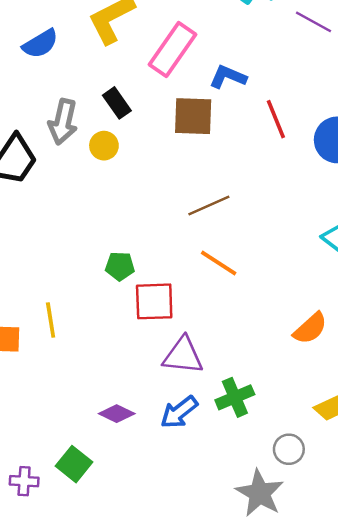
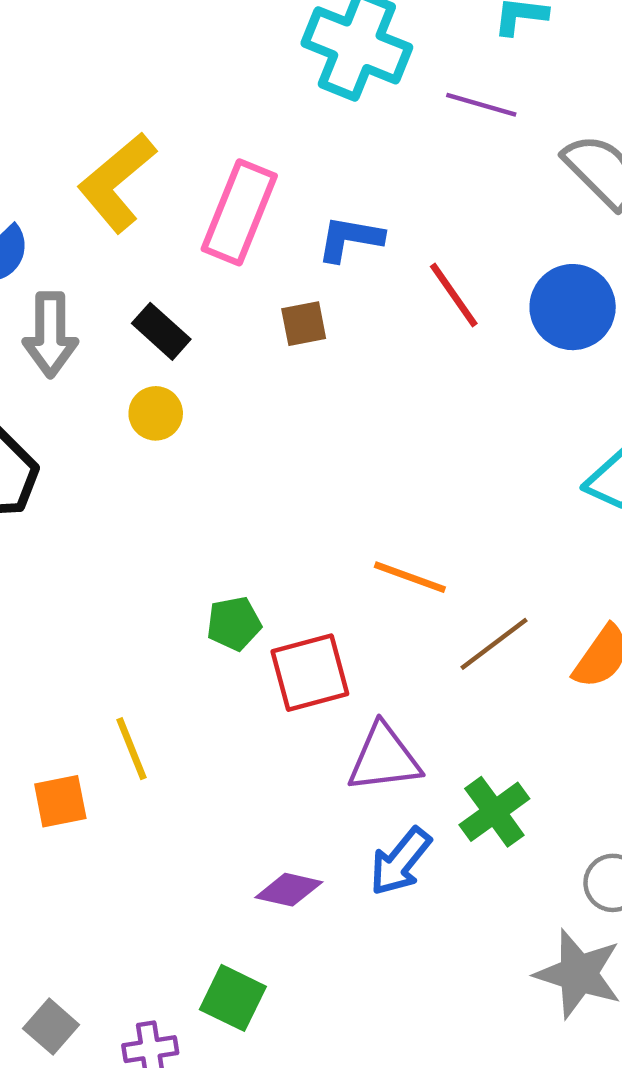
brown square: (193, 116) -> (304, 324), size x0.6
gray arrow: (63, 122) -> (50, 335), moved
brown line: (209, 206) -> (494, 644), moved

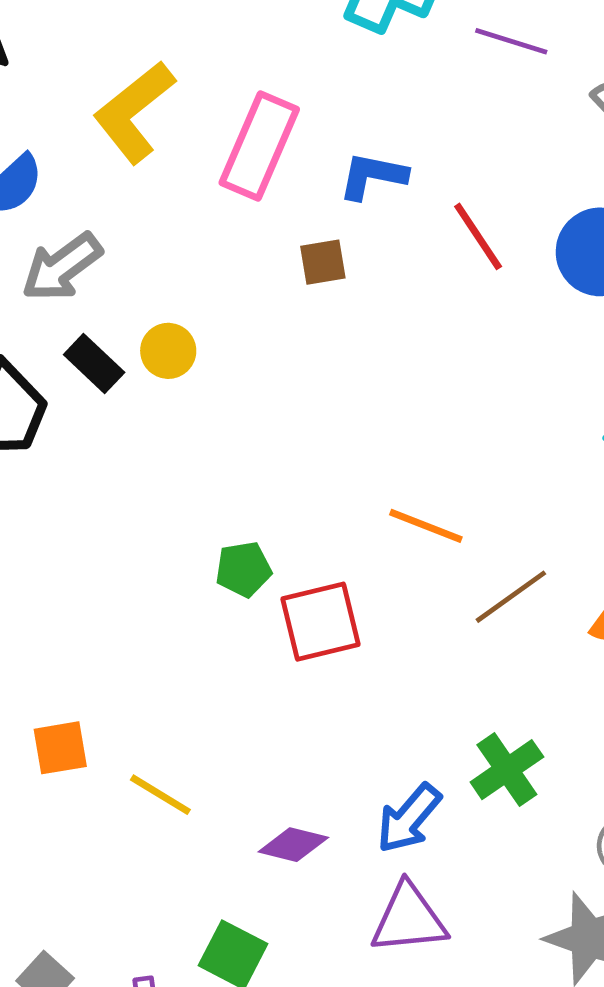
black rectangle: (161, 331) -> (94, 364), moved
gray arrow: (50, 335) -> (62, 267), turned 52
yellow line: (131, 749) -> (160, 795), moved, turned -38
purple triangle: (384, 758) -> (409, 919), moved

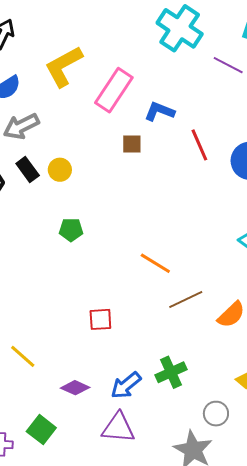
green pentagon: (243, 569) -> (71, 230), moved
red square: (321, 622) -> (100, 319), moved, size x0.7

